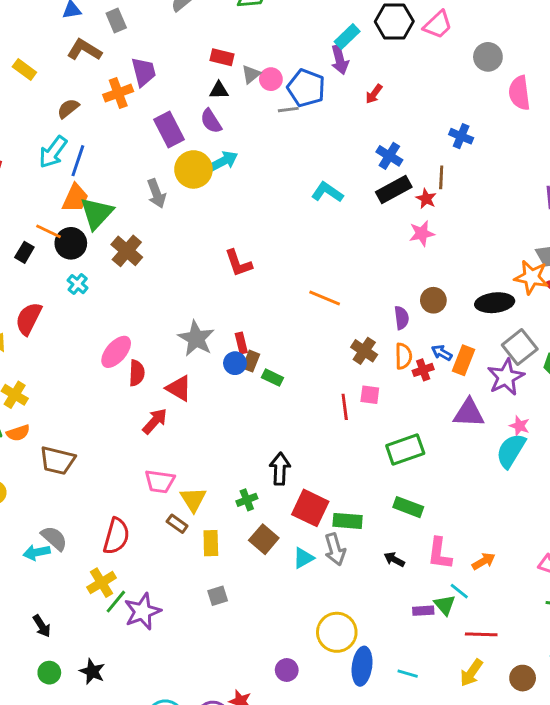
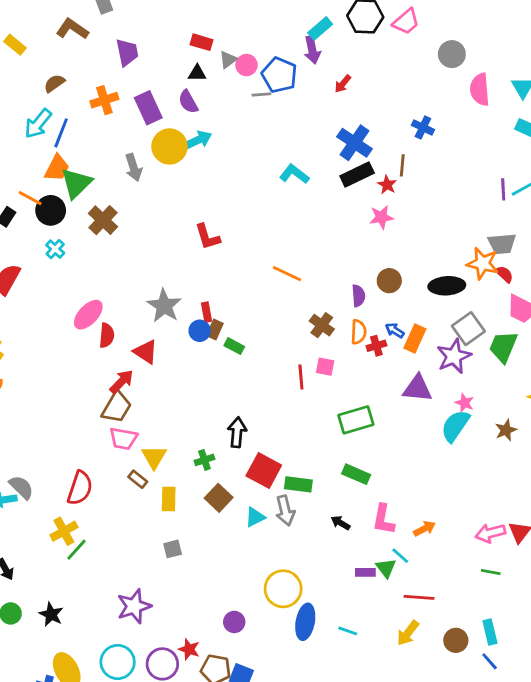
orange cross: (118, 93) -> (104, 100), moved
blue cross: (389, 156) -> (354, 143), size x1.4
brown trapezoid: (57, 461) -> (117, 407), moved, turned -76
purple star: (142, 611) -> (134, 606), moved

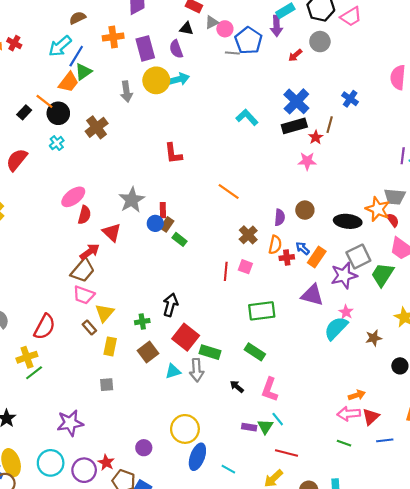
gray circle: (452, 54) -> (320, 42), moved
green triangle: (76, 183) -> (83, 72), moved, size x0.7
orange arrow: (425, 529) -> (357, 395), moved

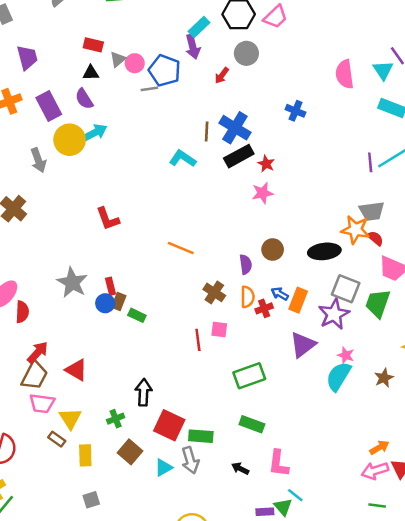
brown line: (330, 125) -> (207, 131), moved
red triangle: (112, 232) -> (76, 370), moved
gray square: (358, 256) -> (346, 289), turned -30
purple triangle: (312, 295) -> (303, 345), turned -40

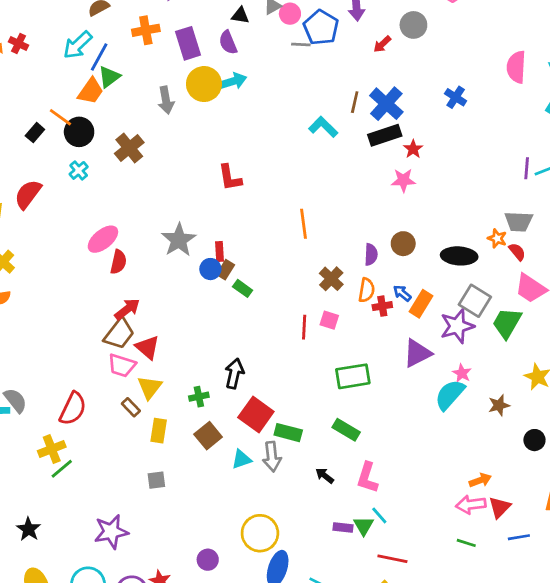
orange star: (355, 230) -> (497, 238), size x0.6
orange line: (181, 248) -> (303, 224), turned 50
red triangle: (76, 370) -> (147, 347), moved

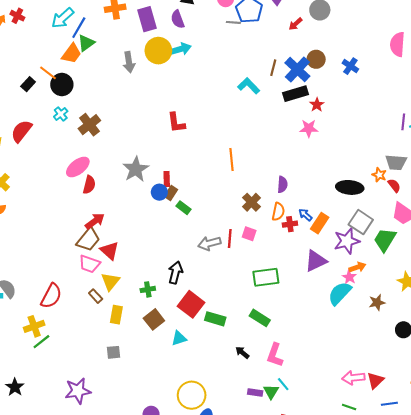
brown cross: (129, 148) -> (89, 125), moved
brown circle: (403, 244) -> (316, 59), moved
gray arrow: (272, 457) -> (209, 243), moved, turned 80
orange arrow: (480, 480) -> (357, 267), moved

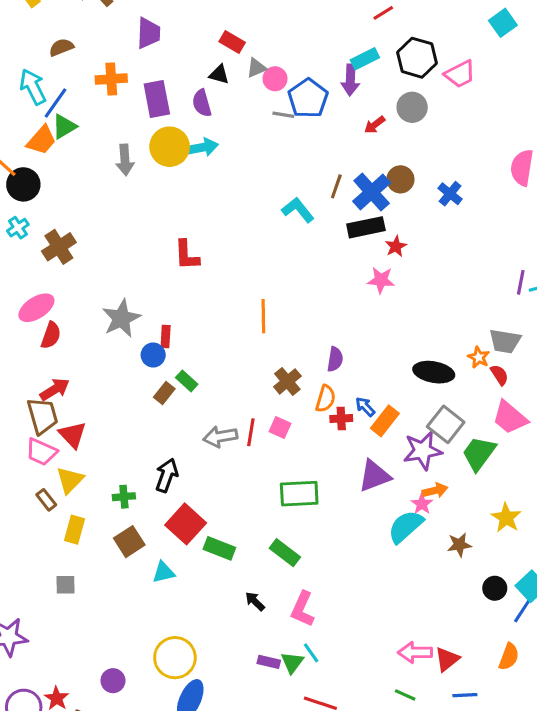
cyan arrow: (63, 18) -> (33, 87), turned 100
brown rectangle: (171, 193) -> (164, 393), moved
brown trapezoid: (88, 240) -> (43, 416), turned -60

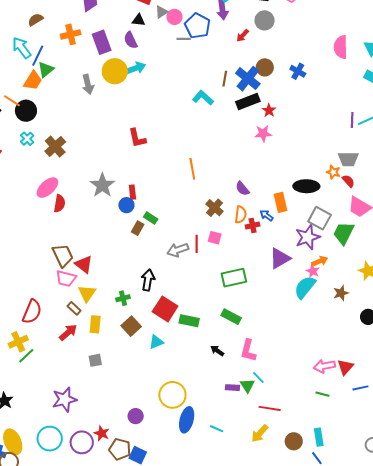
purple semicircle: (335, 359) -> (242, 189), turned 140
red arrow: (55, 389) -> (68, 332), moved
orange rectangle: (385, 421) -> (280, 202), moved, turned -42

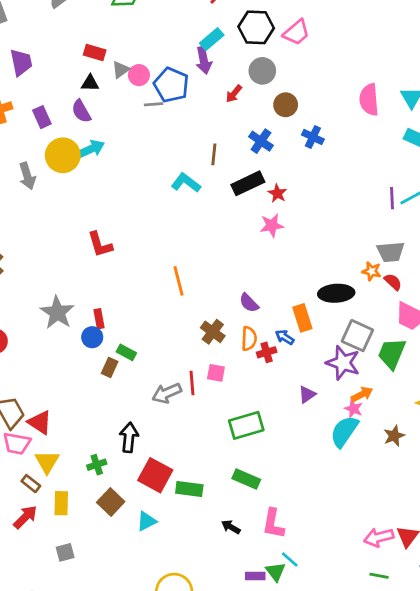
purple rectangle: (102, 42) -> (42, 117), size x0.7
brown circle: (265, 67) -> (286, 105), moved
blue cross: (248, 79) -> (261, 141), moved, size x0.7
purple star: (308, 237) -> (343, 363), turned -30
purple triangle: (280, 258) -> (307, 395), size x0.6

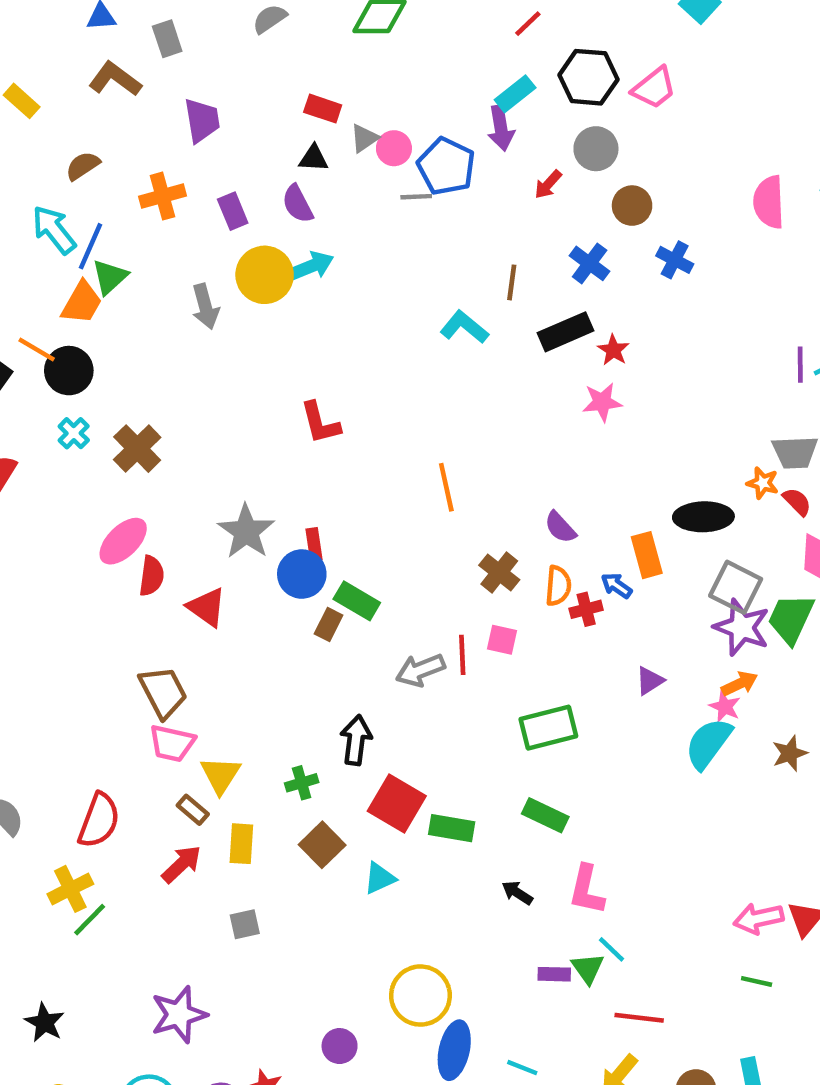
blue circle: (92, 337) -> (302, 574), size x1.4
green rectangle: (126, 352) -> (357, 601), size x1.4
purple star: (343, 363) -> (742, 627), moved
red triangle: (40, 422) -> (207, 607), moved

